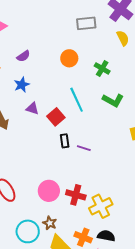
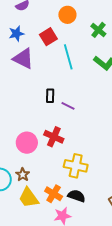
purple triangle: (32, 108) -> (23, 59), size x1.6
red square: (56, 117) -> (48, 37), moved
red cross: (76, 195) -> (54, 137), moved
yellow cross: (101, 206) -> (76, 166), turned 30

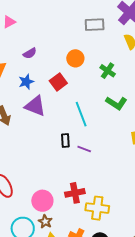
cyan line: (68, 57) -> (81, 114), moved
red cross: (54, 137) -> (75, 193), moved, turned -30
pink circle: (27, 143) -> (42, 201), moved

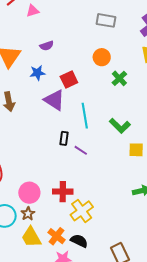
gray rectangle: (95, 25) -> (106, 20), moved
orange circle: (75, 58) -> (102, 57), moved
green L-shape: (116, 103) -> (120, 126), moved
purple triangle: (35, 106) -> (54, 100), moved
yellow cross: (97, 208) -> (82, 211), turned 35

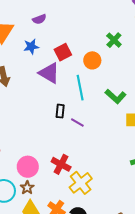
orange circle: (102, 57) -> (92, 60), moved
green cross: (119, 78) -> (114, 40), moved
red cross: (63, 192) -> (61, 164), turned 30

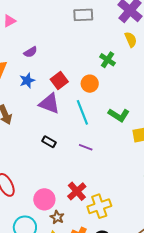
black rectangle: (60, 111) -> (49, 142), moved, turned -56
red cross: (61, 164) -> (77, 191), turned 30
yellow cross: (81, 183) -> (99, 206), turned 30
brown star: (27, 188) -> (57, 217), moved

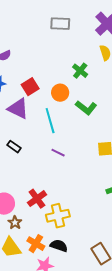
green L-shape: (119, 115) -> (86, 108), moved
purple line: (86, 147) -> (58, 153), moved

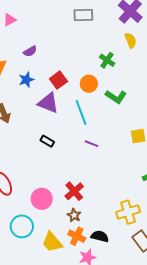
yellow cross: (58, 216) -> (128, 212), moved
brown star: (15, 223) -> (74, 215), moved

